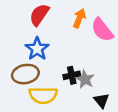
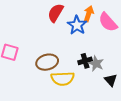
blue star: (37, 49) -> (77, 25), moved

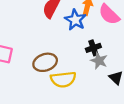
black cross: (85, 61) -> (93, 48), moved

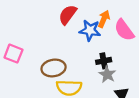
blue star: (75, 20) -> (90, 30), turned -30

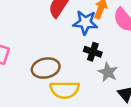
black cross: (104, 61) -> (93, 52), moved, turned 32

